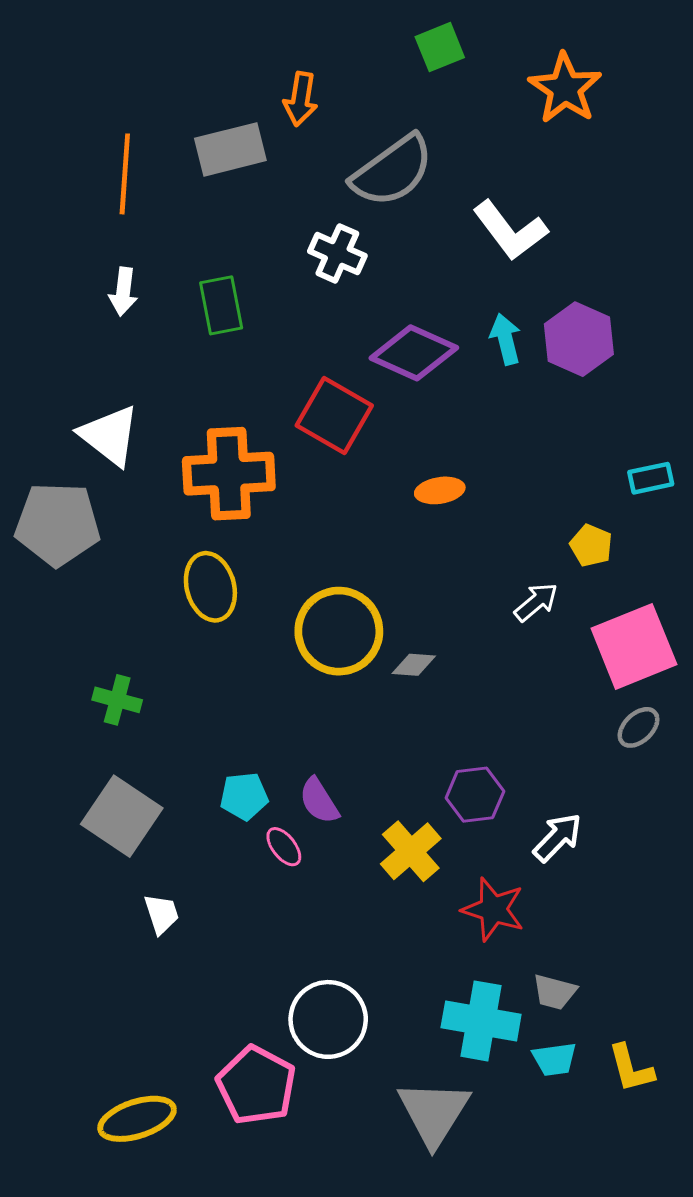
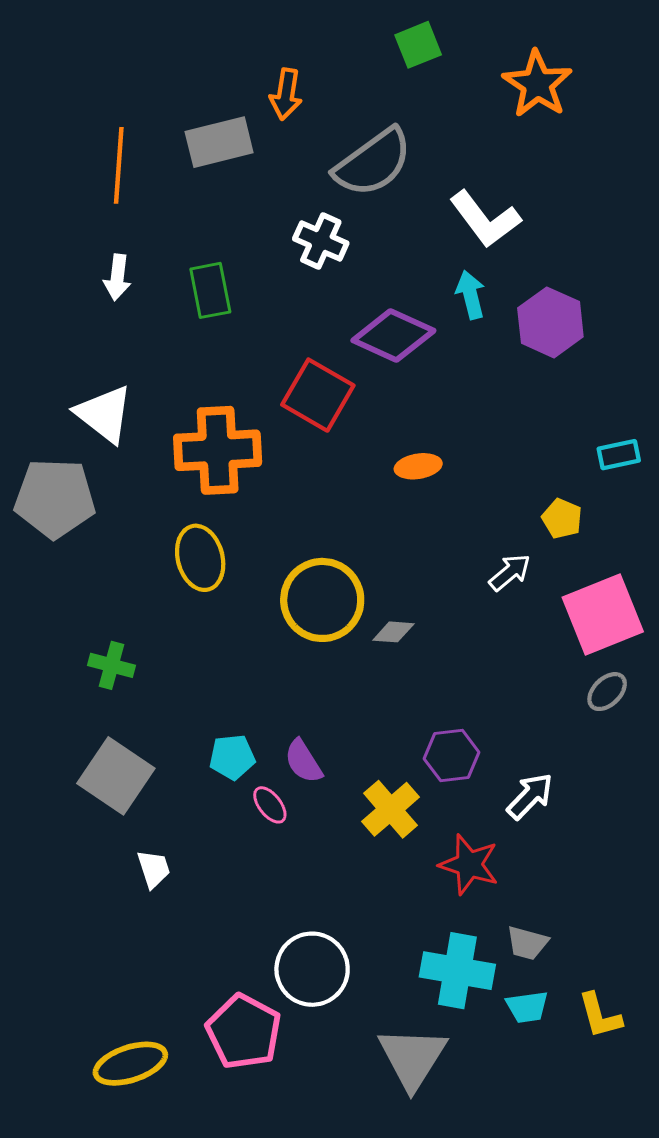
cyan arrow: (506, 339) -> (470, 295), moved

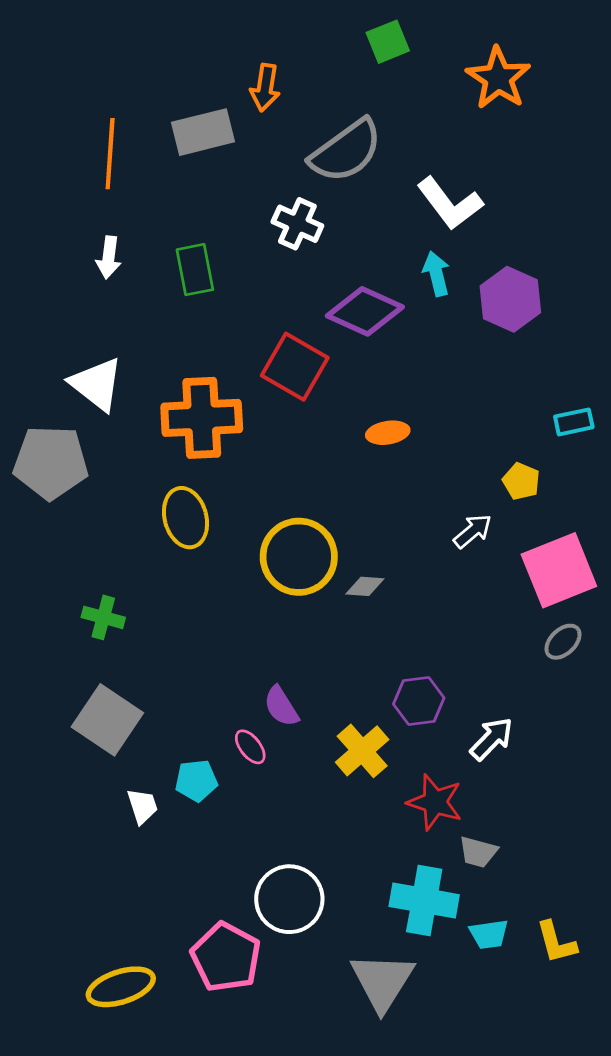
cyan pentagon: (232, 757) -> (196, 781), moved
gray trapezoid: (527, 943) -> (478, 852), moved

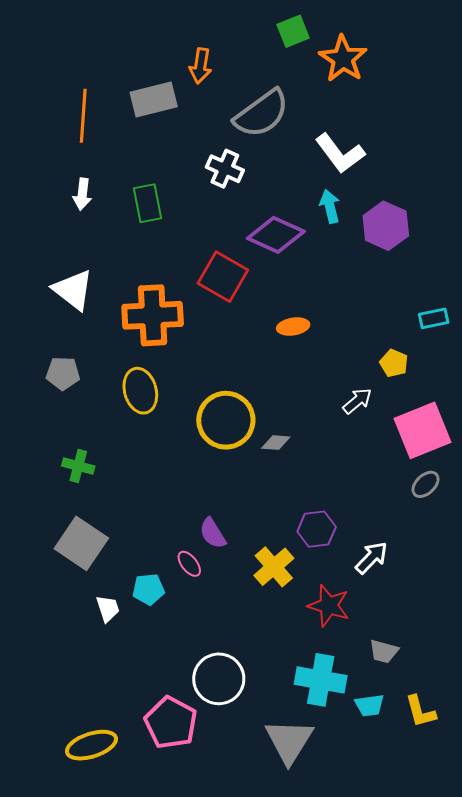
orange star: (498, 78) -> (343, 59), moved
gray pentagon: (51, 462) -> (63, 373), moved, size x0.6
gray trapezoid: (478, 852) -> (384, 651), moved

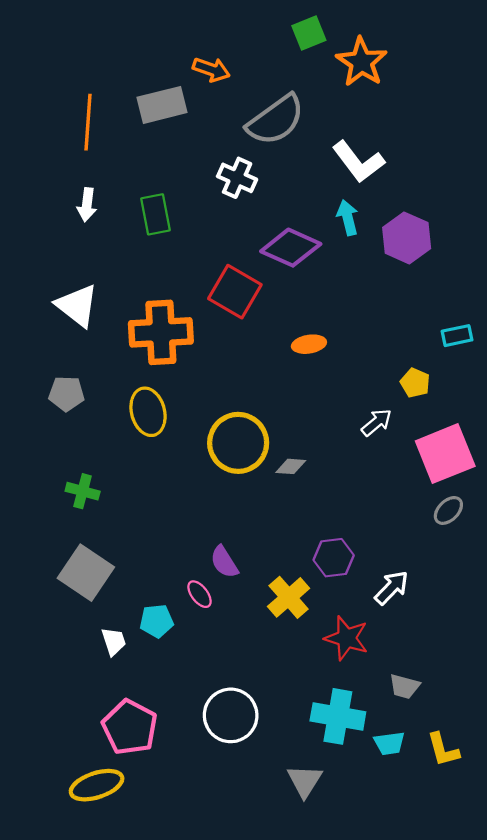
orange arrow: (200, 66) -> (211, 70), turned -80
pink pentagon: (171, 723) -> (130, 727), moved
gray triangle: (289, 741) -> (305, 781), size x0.7

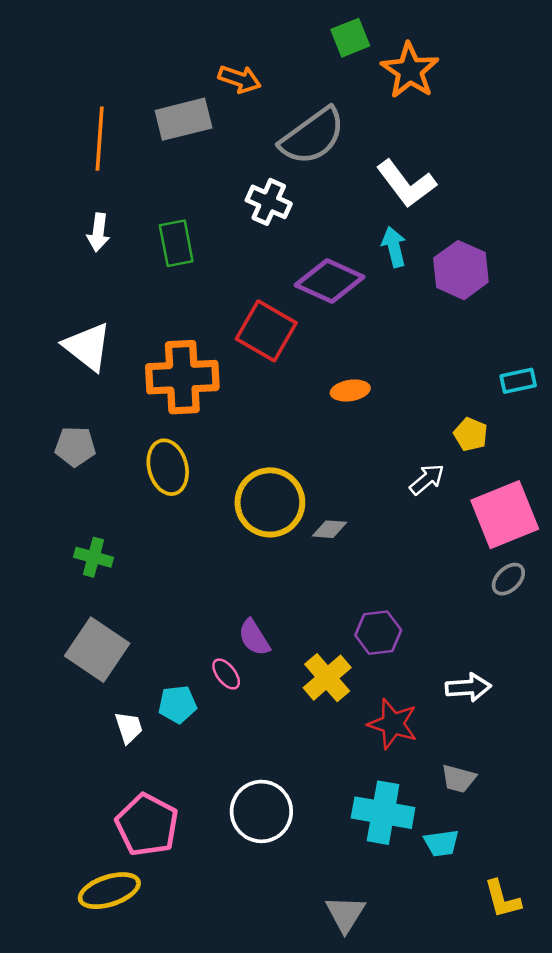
white arrow: (392, 588) -> (468, 687), moved, turned 42
yellow L-shape: (443, 750) -> (502, 899), moved
gray triangle: (305, 781) -> (345, 914), moved

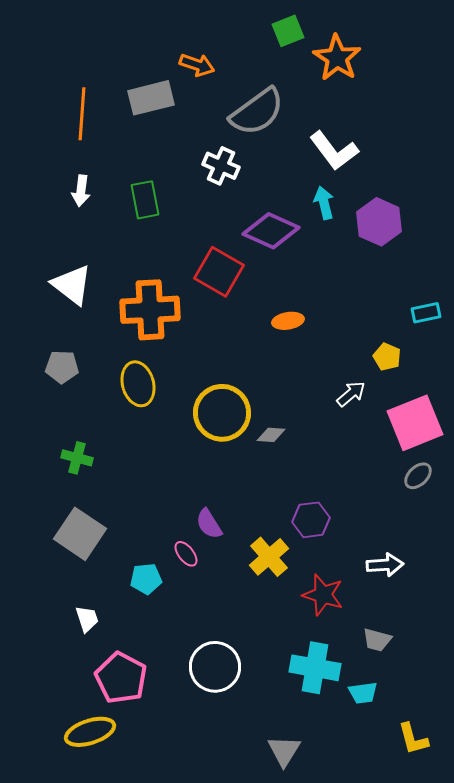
white trapezoid: (129, 728) -> (87, 619), moved

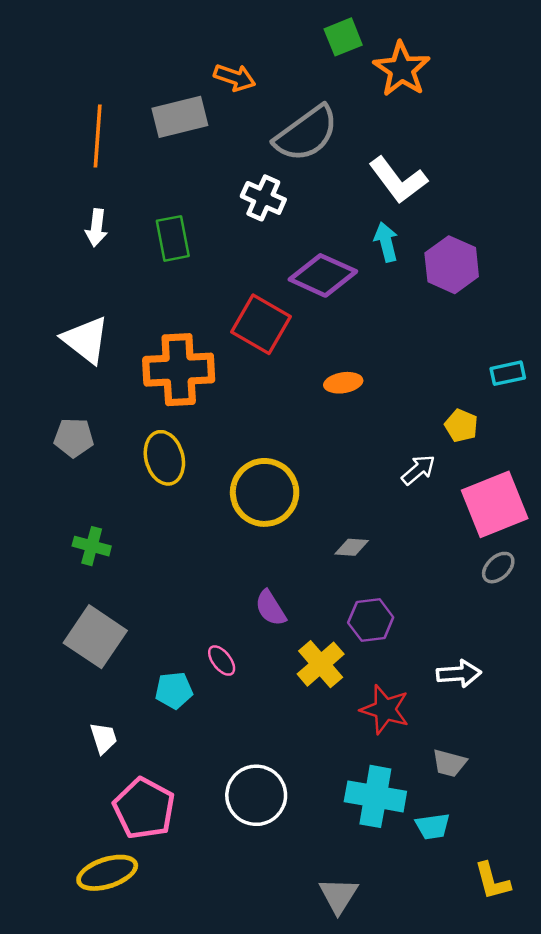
gray diamond: (271, 435) -> (352, 547), moved
purple semicircle: (209, 524) -> (270, 608), moved

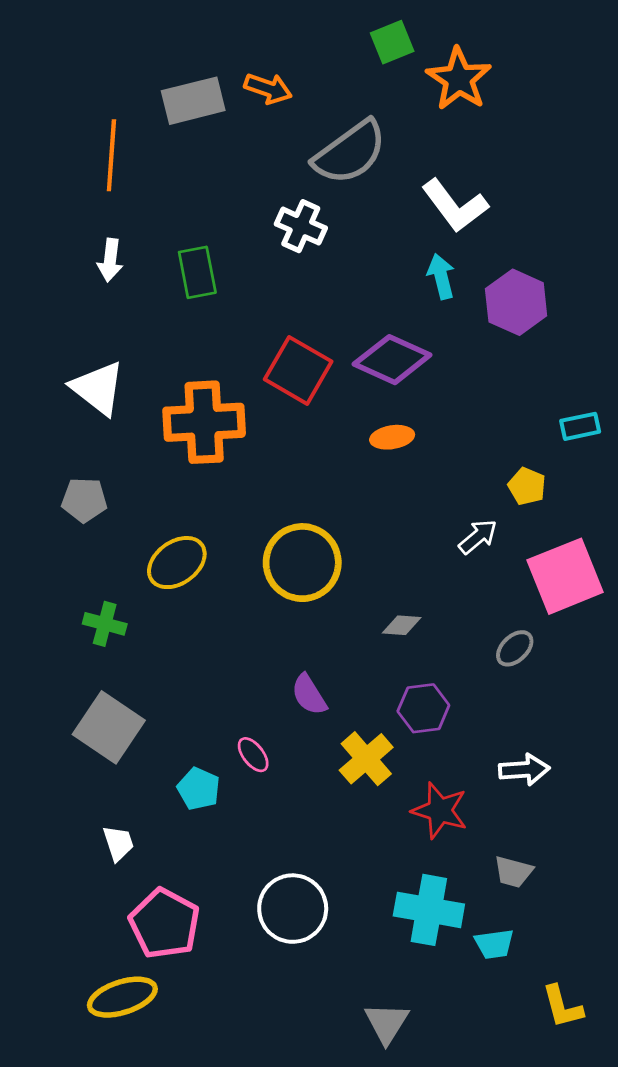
gray rectangle: (180, 117) -> (193, 101), moved
purple diamond: (323, 275) -> (392, 360), moved
yellow ellipse: (164, 458) -> (177, 563), moved, turned 69
gray ellipse: (498, 568) -> (515, 648), moved
cyan pentagon: (174, 690) -> (199, 789), turned 30

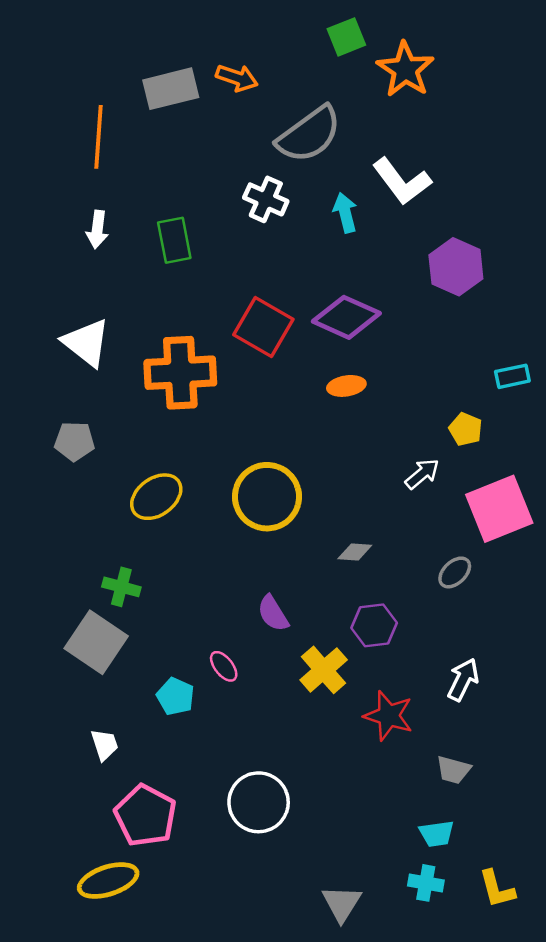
cyan arrow: (441, 276) -> (345, 213), moved
green cross: (105, 624) -> (121, 587), moved
white arrow: (524, 770) -> (463, 680), turned -60
cyan cross: (429, 910) -> (426, 883), moved, size x0.6

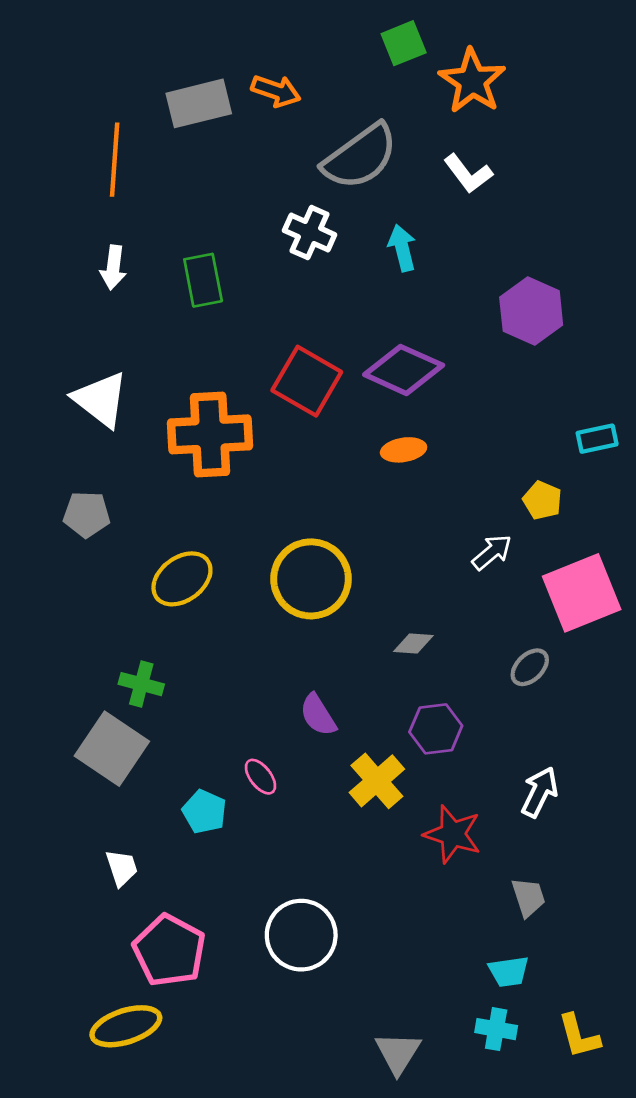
white L-shape: (402, 181) -> (468, 174), moved, size x0.7
gray trapezoid: (454, 770) -> (528, 897), turned -123

